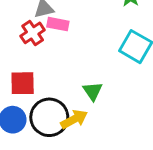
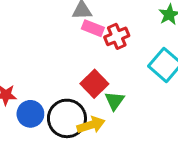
red cross: (33, 33) -> (117, 36), moved
red square: (23, 83) -> (94, 84), moved, turned 36

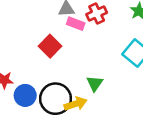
red cross: (117, 36) -> (97, 14), moved
red square: (94, 84) -> (50, 46), moved

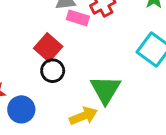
green triangle: (95, 83) -> (105, 90), size x1.5
black circle: (55, 99) -> (53, 71), moved, size x0.6

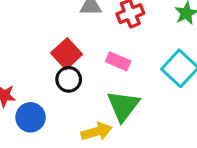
pink rectangle: (78, 18) -> (118, 61), moved

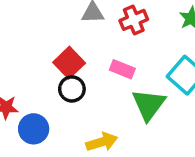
green triangle: (123, 106) -> (149, 105), moved

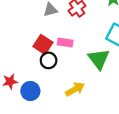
pink rectangle: (122, 69) -> (65, 42), moved

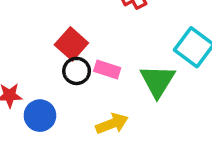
pink rectangle: (65, 42) -> (107, 70), moved

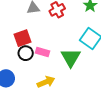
red square: (71, 44) -> (22, 38), turned 30

